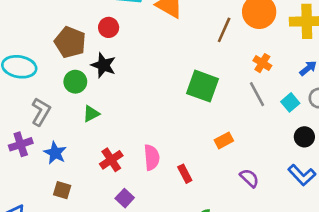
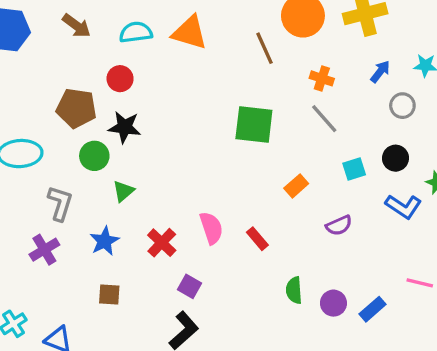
brown line: (224, 30) -> (265, 48), turned -35
cyan square: (290, 102) -> (354, 169), moved, turned 36
blue star: (55, 153) -> (104, 241), moved, turned 30
purple semicircle: (249, 178) -> (339, 225), turned 126

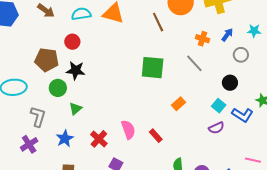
orange cross: (322, 78) -> (202, 39), moved
black circle: (395, 158) -> (230, 83), moved
cyan square: (354, 169) -> (219, 106), moved, turned -32
purple semicircle: (339, 225) -> (216, 128), moved

